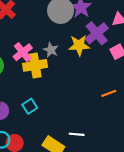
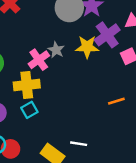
pink cross: (23, 52) -> (39, 60), moved
yellow cross: (35, 65) -> (27, 85), moved

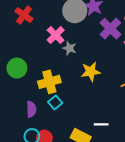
yellow star: (87, 47) -> (91, 72), moved
pink cross: (39, 60) -> (56, 35), moved

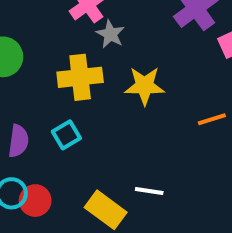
yellow cross: (49, 82) -> (80, 77), moved

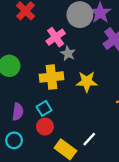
white line: (149, 191) -> (89, 139), turned -56
red circle: (35, 201) -> (45, 127), moved

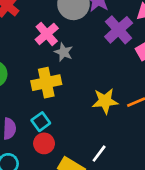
yellow star: (87, 82) -> (105, 101), moved

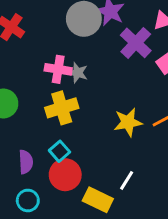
pink cross: (47, 34) -> (58, 69), moved, turned -35
red circle: (44, 143) -> (65, 175), size x1.4

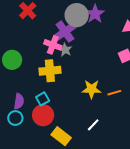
purple cross: (136, 43) -> (65, 32), moved
white line: (127, 180) -> (93, 125), moved
cyan circle: (28, 200) -> (15, 118), moved

